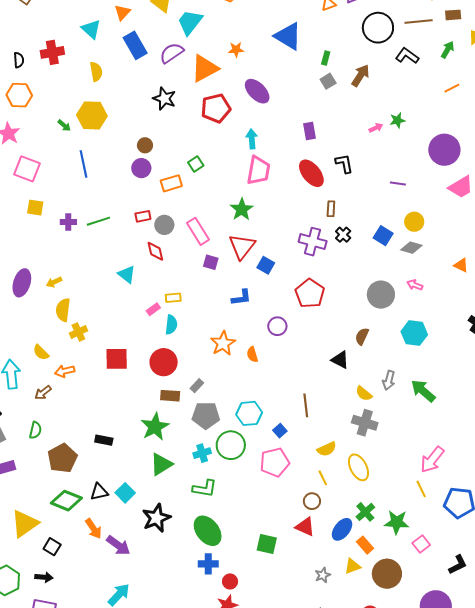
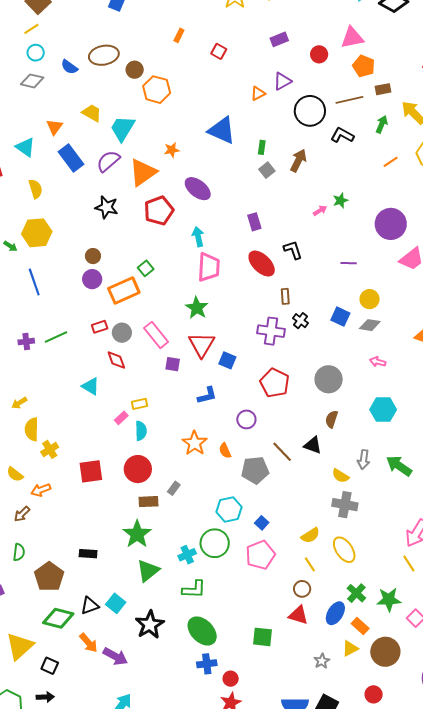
orange rectangle: (171, 183) -> (124, 291), size x1.4
gray circle: (381, 295) -> (329, 379), moved
brown line: (306, 405) -> (282, 452), moved, turned -30
gray pentagon: (206, 415) -> (255, 470), moved

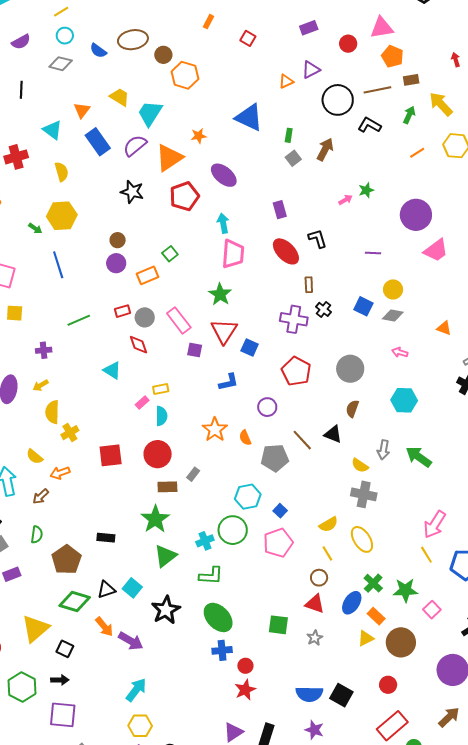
orange rectangle: (124, 291) -> (148, 275), size x0.7
purple cross: (26, 342) -> (44, 350), moved
gray star: (322, 661) -> (315, 638), moved

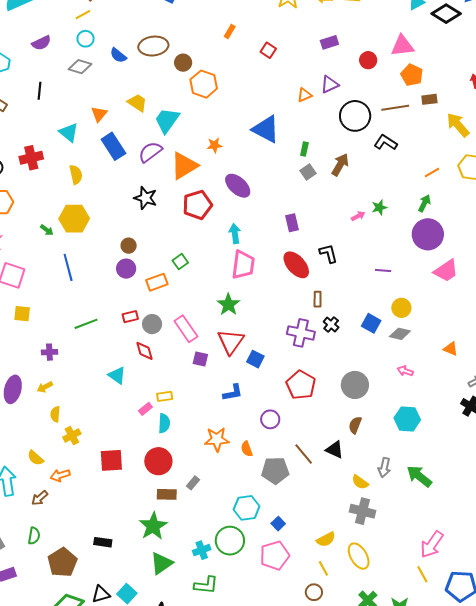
green arrow: (409, 115) -> (424, 203), moved
yellow semicircle: (52, 412) -> (55, 414), size x0.7
orange star: (215, 430) -> (217, 439), turned 30

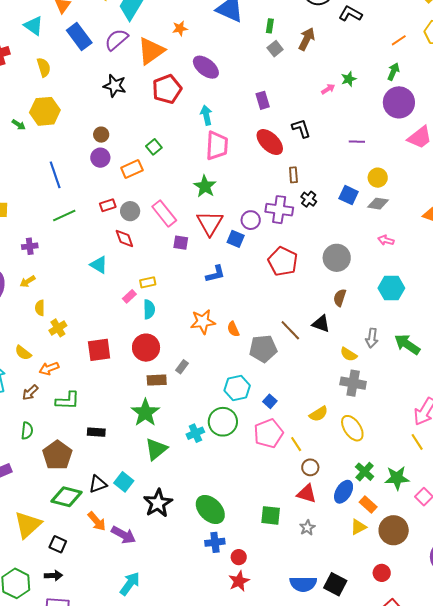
blue line: (68, 267) -> (55, 175), moved
purple circle: (270, 419) -> (251, 220), moved
yellow line: (323, 568) -> (296, 444), moved
green L-shape: (206, 585) -> (68, 401), moved

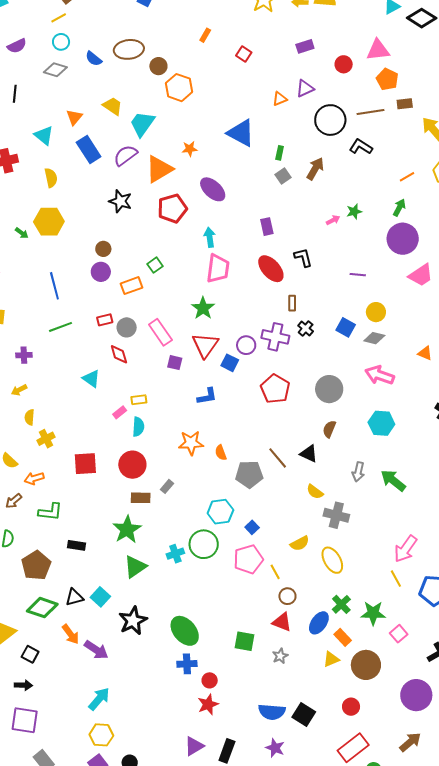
pink arrow: (386, 240) -> (380, 375), size x1.8
yellow semicircle: (349, 354) -> (315, 492), moved

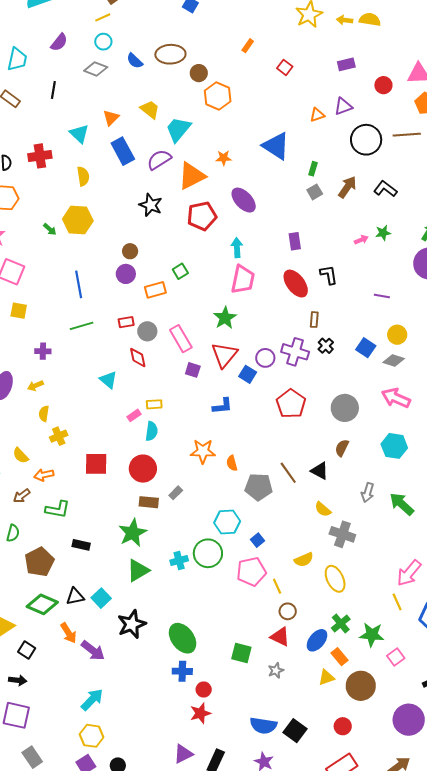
purple semicircle: (17, 46) -> (59, 42), turned -30
black L-shape: (361, 147) -> (385, 189), moved

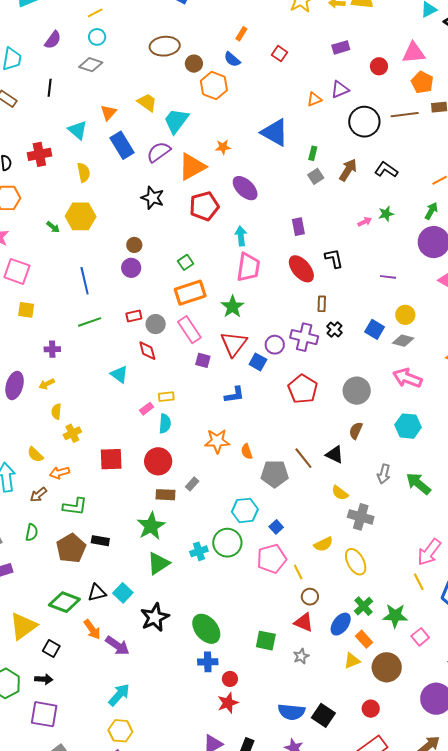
blue semicircle: (135, 61) -> (232, 59), moved
orange rectangle: (155, 290) -> (190, 293), moved, size x1.4
brown pentagon: (39, 562) -> (71, 548), moved

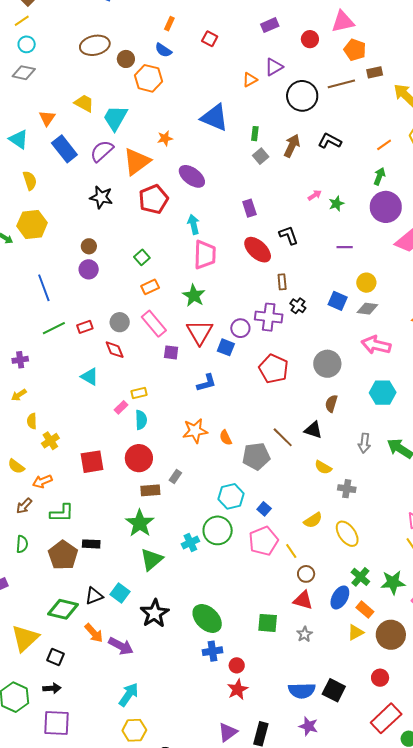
green star: (386, 214) -> (336, 204), moved
orange rectangle: (190, 293) -> (150, 287), size x0.6
red rectangle: (134, 316) -> (85, 327), moved
gray cross: (361, 517) -> (347, 489), size x0.7

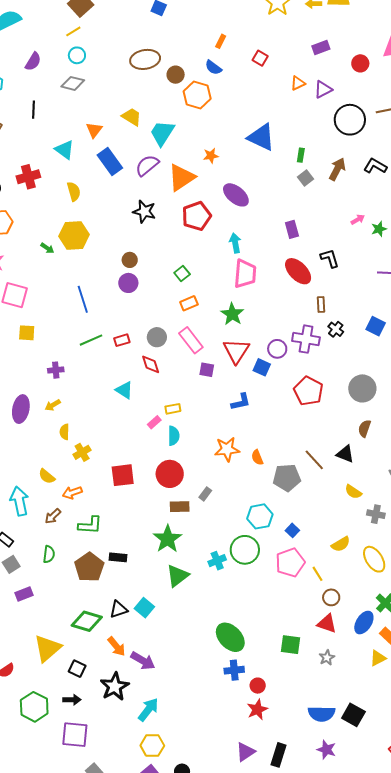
orange triangle: (250, 80) -> (298, 83), moved
black star: (155, 613) -> (115, 687), moved

